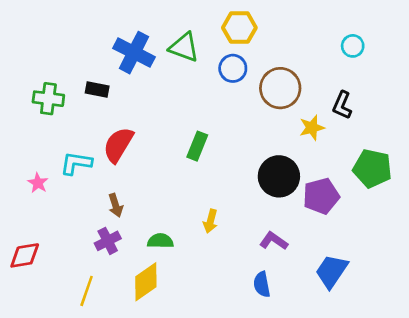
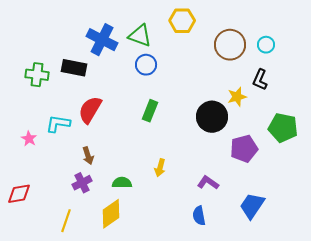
cyan circle: (353, 46) -> (266, 45), moved
blue circle: (233, 68) -> (146, 65), moved
brown circle: (280, 88) -> (230, 45), moved
black rectangle: (97, 89) -> (74, 68), size x1.4
black circle: (279, 176) -> (212, 117), moved

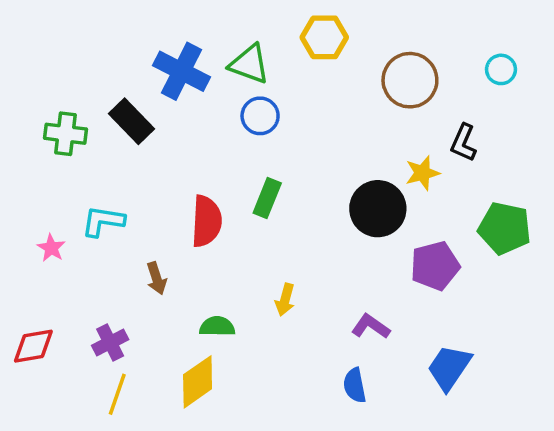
cyan circle: (266, 45) -> (501, 69), moved
black rectangle: (74, 68) -> (132, 121), turned 35
red semicircle: (90, 110) -> (207, 221), moved, turned 152
purple cross: (82, 183) -> (110, 343), moved

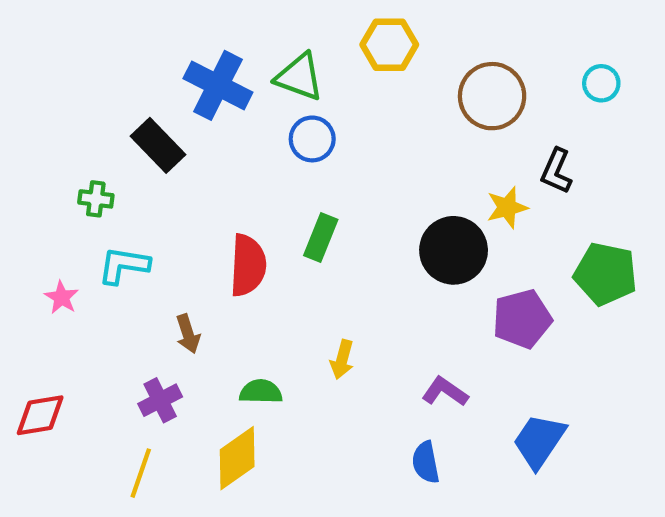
green cross: (66, 134) -> (96, 199), moved, size x0.7
purple cross: (110, 343) -> (160, 400), moved

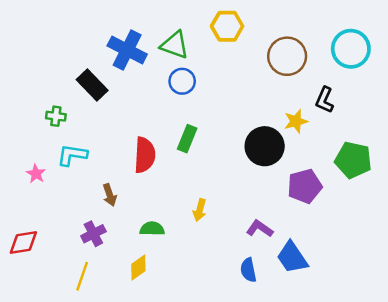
cyan circle: (601, 83) -> (351, 49), size x1.8
blue trapezoid: (539, 441) -> (292, 257), moved, turned -68
yellow diamond: (237, 458) -> (138, 267), size x0.7

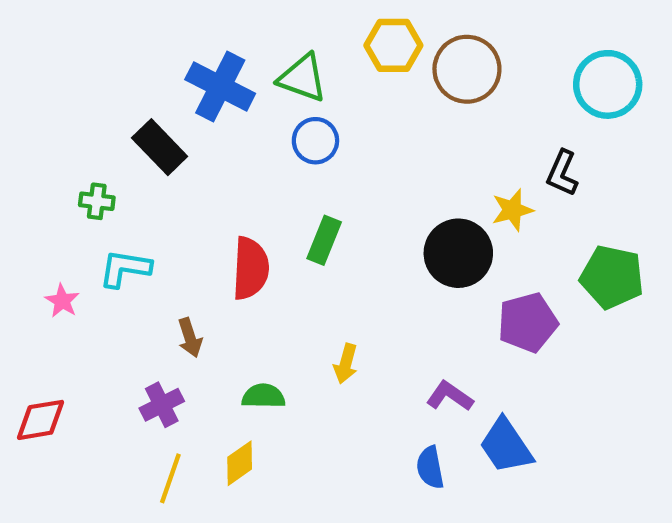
brown circle: (287, 56) -> (467, 69), moved
yellow line: (82, 276) -> (170, 478), moved

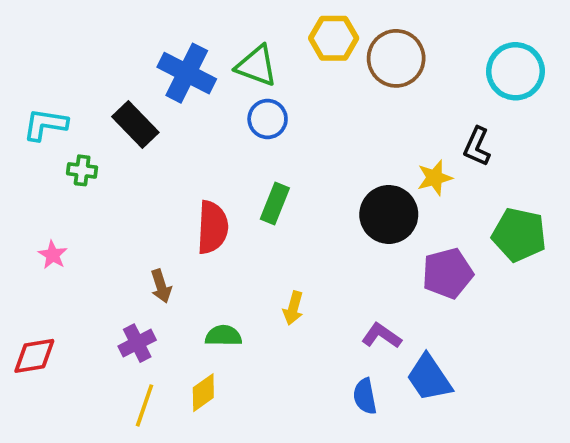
cyan L-shape: (125, 268) -> (45, 124), moved

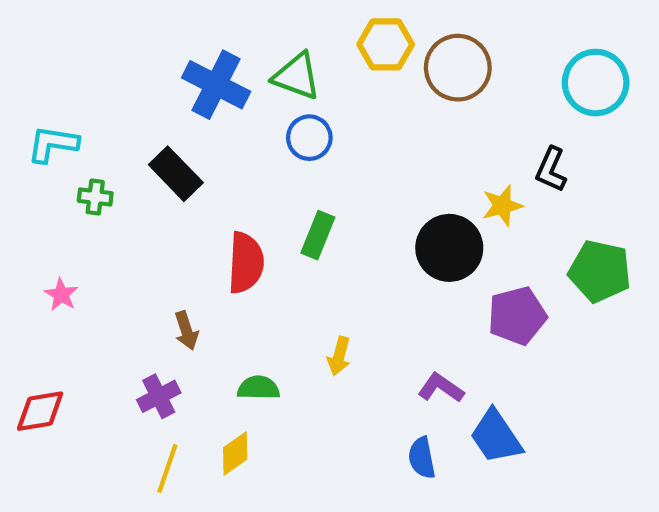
black rectangle: (135, 124) -> (176, 174), moved

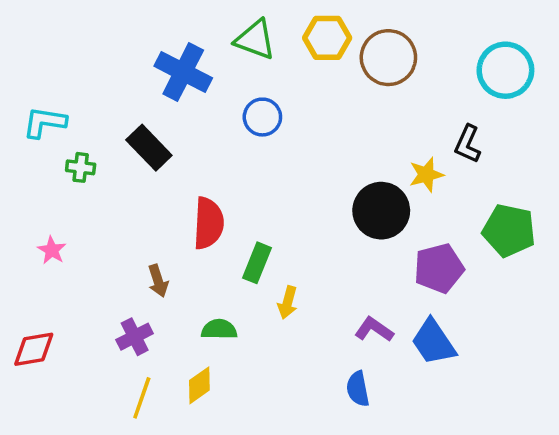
green triangle: (297, 76) -> (255, 40), moved
green rectangle: (318, 235) -> (257, 263), moved
blue trapezoid: (496, 437) -> (433, 342), moved

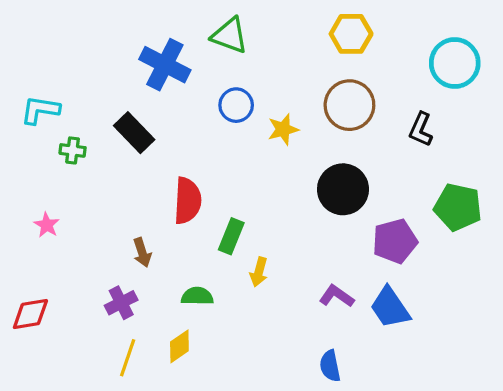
yellow hexagon: (327, 38) -> (351, 34), moved
brown circle: (388, 58) -> (349, 105), moved
yellow star: (426, 175) -> (283, 129), moved
blue semicircle: (358, 389) -> (330, 366), moved

